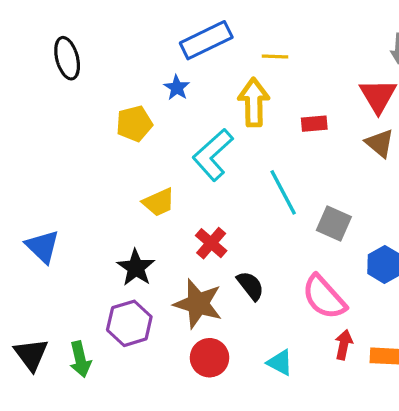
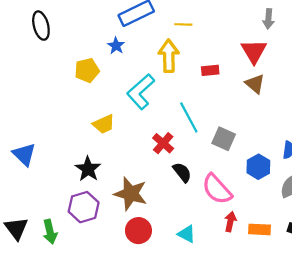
red cross: (211, 243) -> (163, 143), moved
black semicircle: (250, 286) -> (182, 172), moved

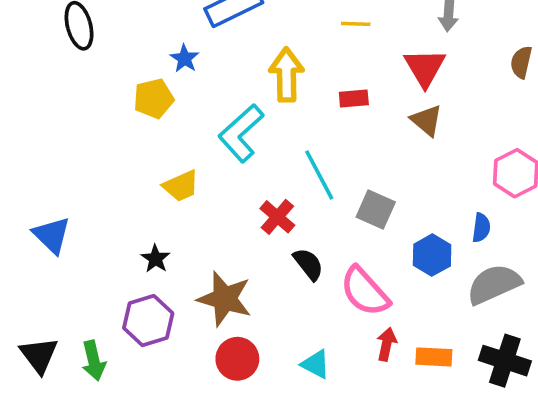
yellow line: (183, 24) -> (356, 24), moved
blue star: (116, 46) -> (185, 58), moved
black star: (88, 169) -> (155, 259), size x0.7

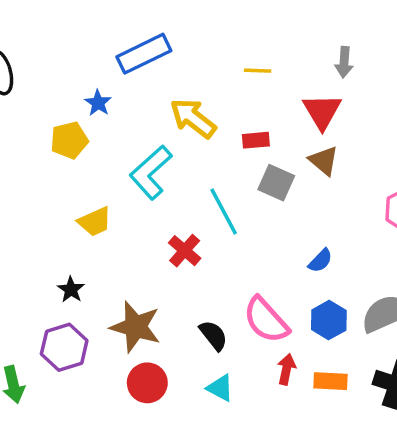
yellow arrow: (286, 75) -> (193, 118), turned -51
gray square: (376, 210) -> (276, 183), moved
blue semicircle: (481, 228) -> (320, 261), moved, turned 36
blue hexagon: (432, 255) -> (329, 320), moved
black semicircle: (308, 264) -> (213, 335), moved

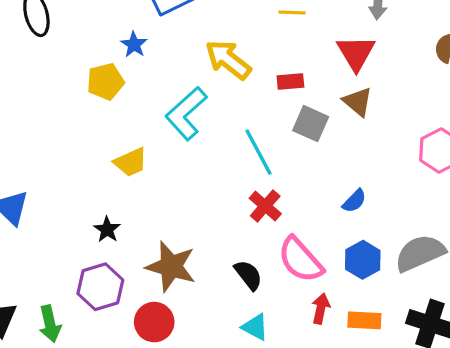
red cross: (185, 251) -> (265, 206), moved
red circle: (147, 383) -> (154, 322), moved

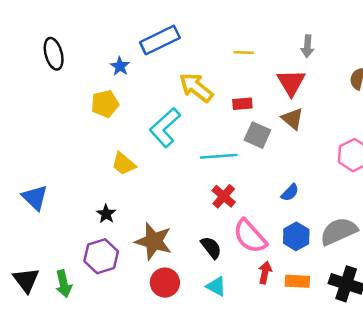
blue star: (134, 44) -> (120, 66), moved
cyan line: (258, 152) -> (219, 156), turned -66
yellow trapezoid: (131, 162) -> (124, 164), turned 64
red circle: (154, 322) -> (165, 283), moved

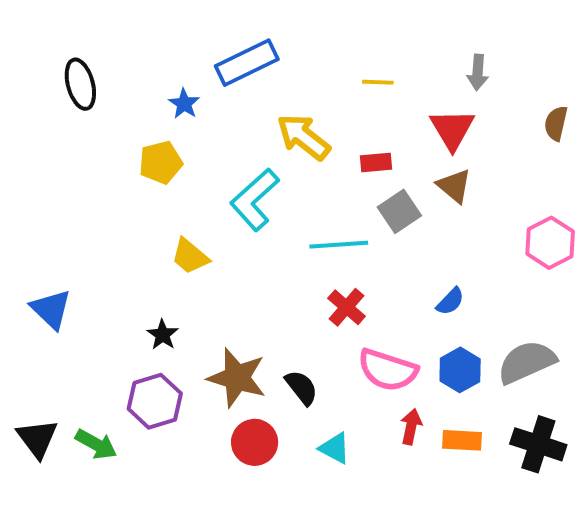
gray square: (257, 135) -> (399, 211), turned 32
pink semicircle: (250, 236) -> (388, 370), turned -30
black semicircle: (211, 248) -> (302, 388), moved
green arrow: (64, 284) -> (96, 444), turned -48

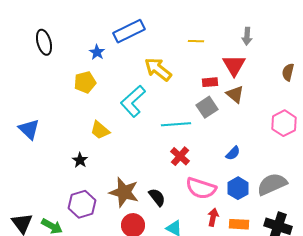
brown semicircle: (556, 123) -> (288, 72), moved
red rectangle: (376, 162) -> (210, 82), moved
blue triangle: (51, 309) -> (29, 129), moved
black star: (163, 335) -> (80, 160), moved

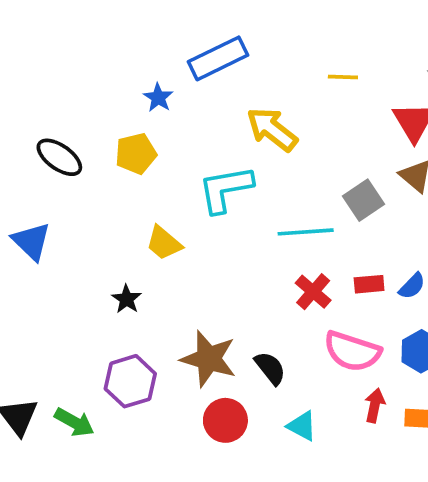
black ellipse: (44, 42) -> (59, 157), moved, turned -40
red rectangle: (210, 82) -> (369, 284), moved
cyan L-shape: (133, 101) -> (225, 189), turned 32

